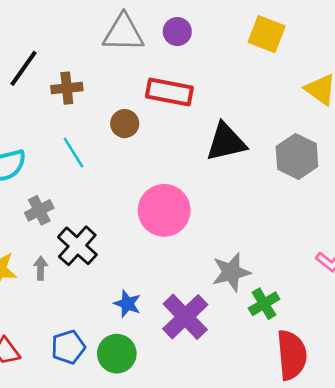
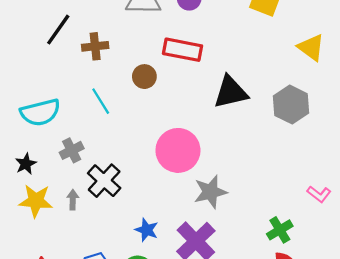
gray star: (231, 272) -> (210, 192), moved
green cross: (264, 304) -> (280, 230), moved

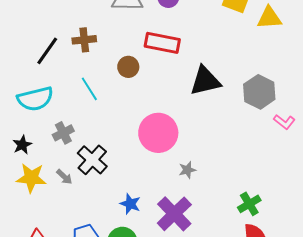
black line: (58, 30) -> (47, 51), moved
yellow triangle: (311, 47) -> (269, 18), moved, turned -40
gray star: (210, 192) -> (187, 170), size x0.6
pink L-shape: (319, 194) -> (284, 122), moved
gray arrow: (73, 200) -> (64, 177), turned 132

